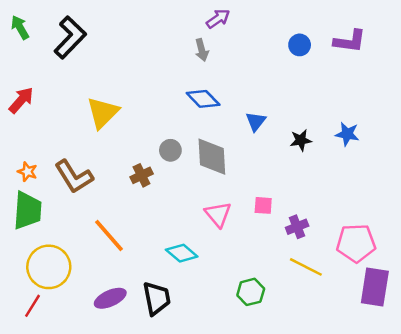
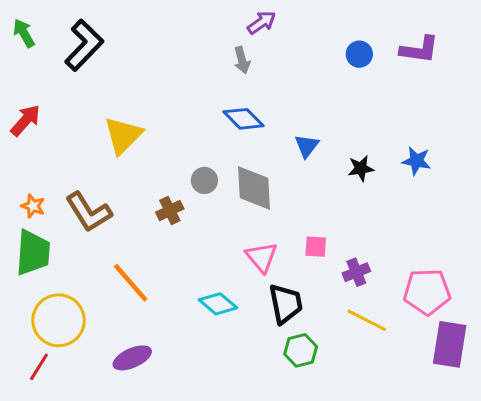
black trapezoid: (157, 298) -> (286, 304), moved

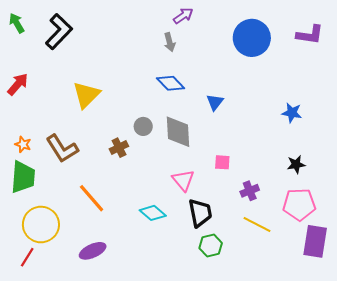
purple L-shape: (419, 50) -> (310, 35), moved
blue circle: (359, 54) -> (252, 38), size x2.0
black star: (361, 168) -> (296, 164), moved
pink square: (316, 247) -> (222, 162), moved

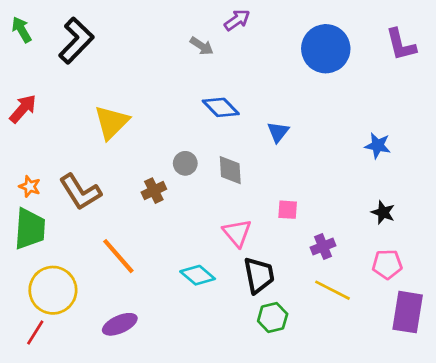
purple L-shape: (310, 35) -> (401, 45), turned 68
gray arrow: (170, 42) -> (202, 46), moved, turned -42
gray diamond: (178, 132) -> (230, 170), size x0.7
black star: (296, 164) -> (383, 212), turned 30
pink pentagon: (299, 204) -> (387, 264), size x0.7

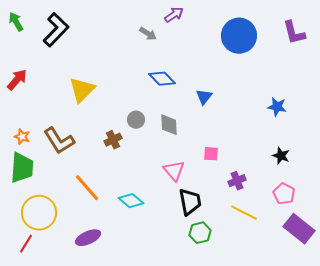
pink pentagon: (387, 264) -> (284, 194), turned 30
cyan diamond: (198, 275) -> (131, 201), moved
purple rectangle: (408, 312) -> (299, 229), turned -60

